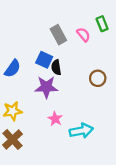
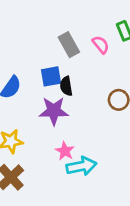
blue square: (44, 60) -> (51, 76), turned -35
cyan arrow: (81, 131) -> (81, 166), moved

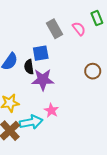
black semicircle: (66, 86) -> (29, 67), moved
cyan arrow: (81, 166) -> (31, 122), moved

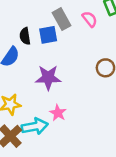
blue square: (41, 53) -> (48, 35), moved
black semicircle: (29, 67) -> (25, 36), moved

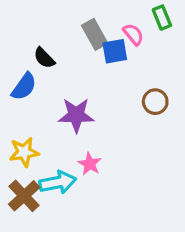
blue square: (48, 35) -> (115, 51), moved
black semicircle: (25, 36) -> (44, 58), turned -35

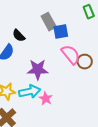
pink semicircle: (133, 34) -> (71, 55), moved, size x1.5
cyan arrow: (58, 182) -> (30, 92), moved

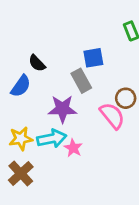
gray rectangle: (49, 22) -> (81, 81), moved
pink semicircle: (71, 55) -> (112, 116), moved

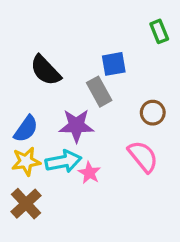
black semicircle: (37, 63) -> (45, 70), size x1.5
blue semicircle: (21, 86) -> (26, 129), moved
pink semicircle: (112, 116) -> (143, 157), moved

